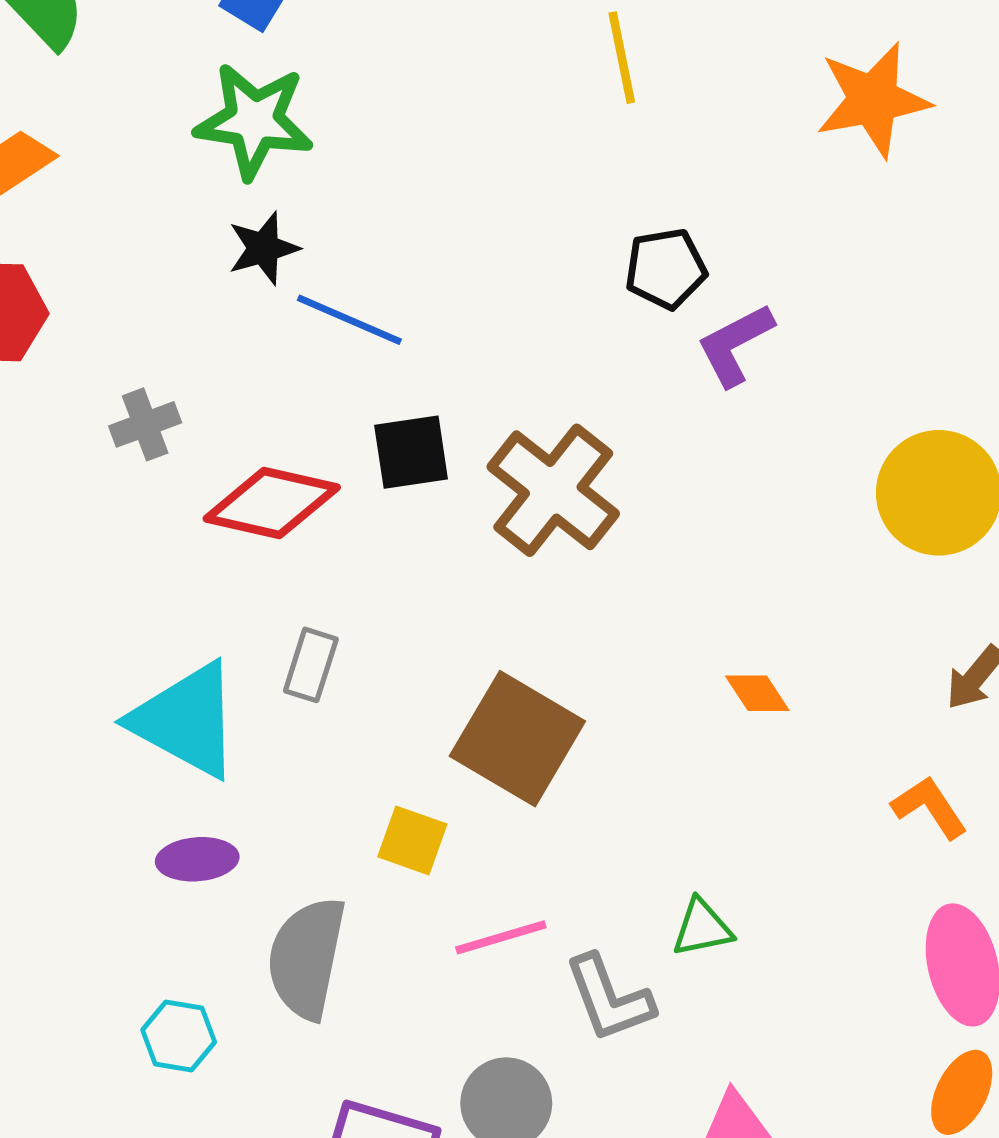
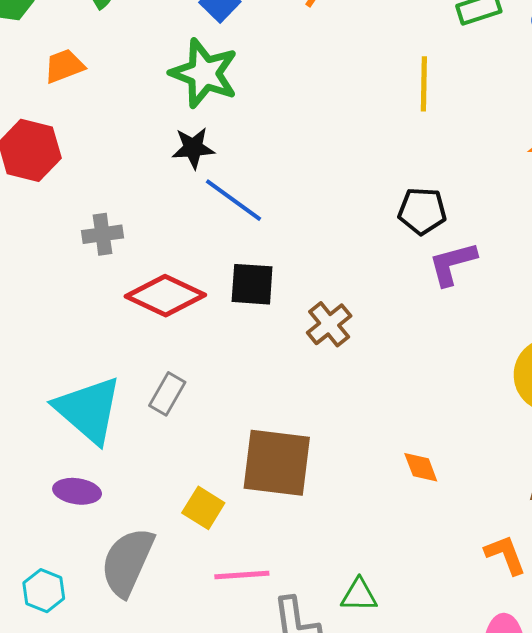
brown cross: (553, 490) -> (329, 324), size x0.6
brown square: (517, 739) -> (277, 463), turned -36

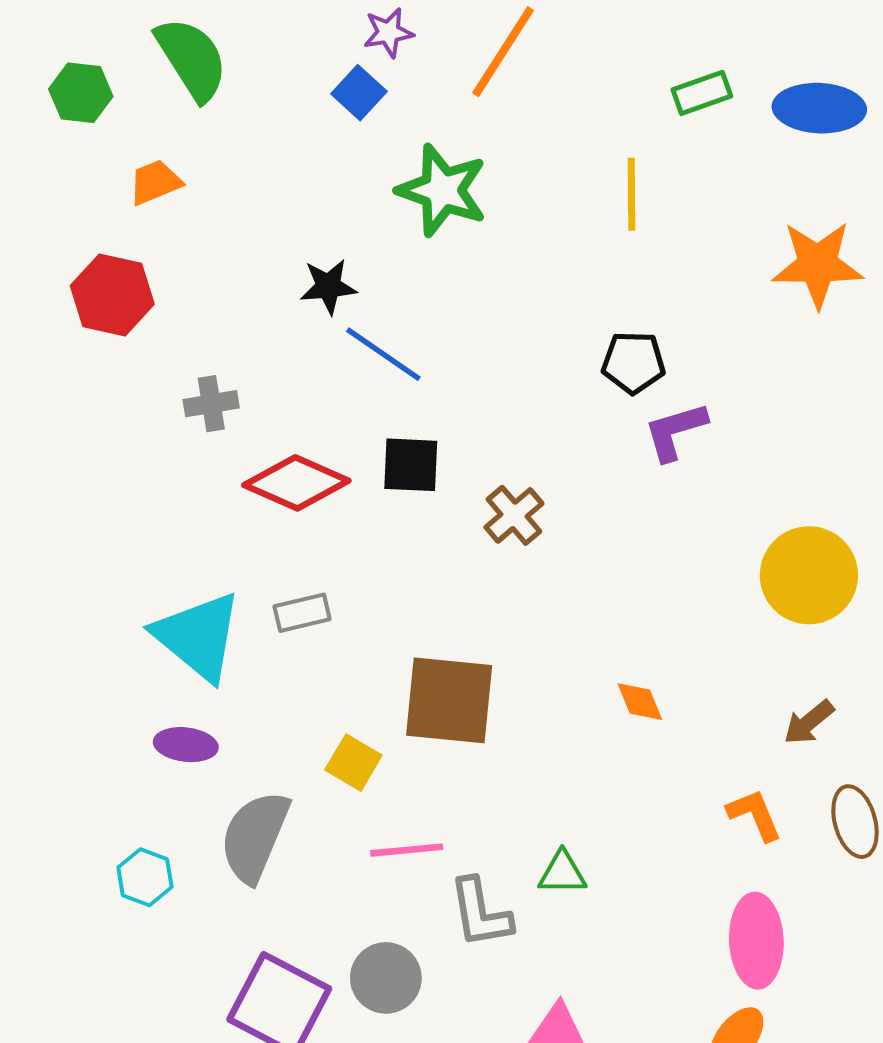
green star: (204, 73) -> (442, 190), moved
gray rectangle: (167, 394) -> (302, 613), turned 48

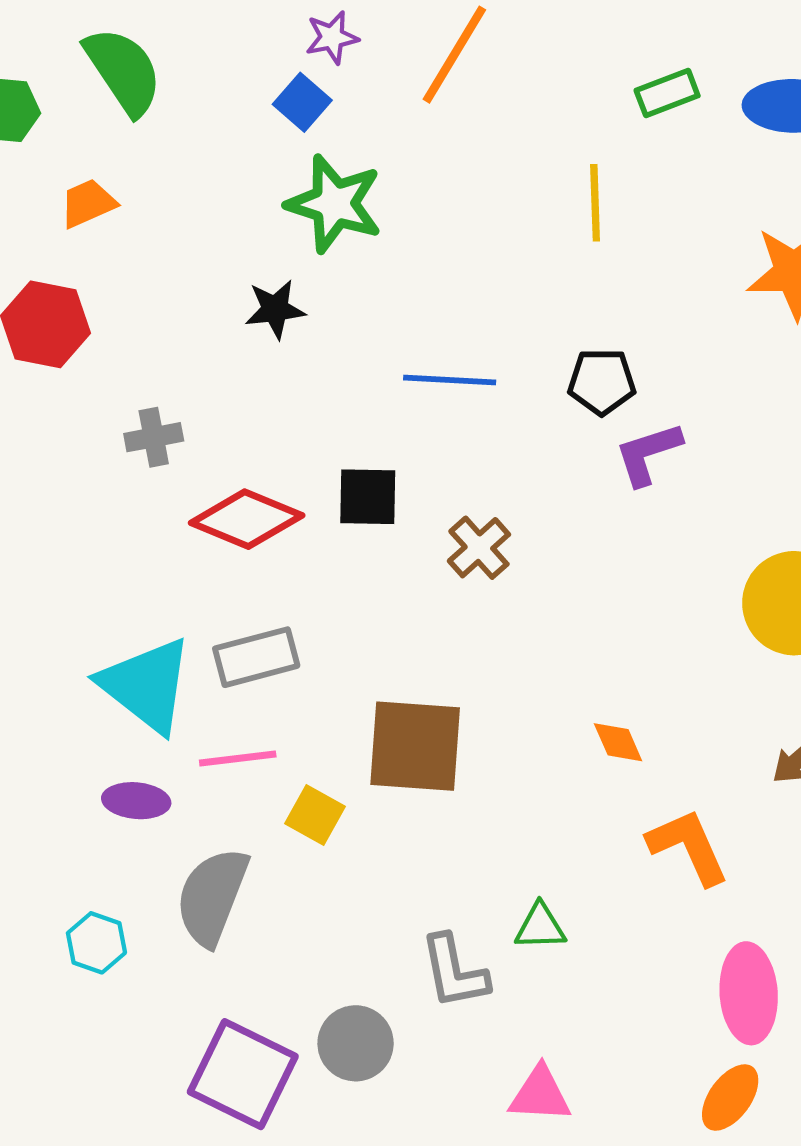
green star: (442, 190) -> (334, 204), moved
blue line: (383, 354) -> (450, 380), moved, turned -30
gray rectangle: (302, 613) -> (256, 657), size x1.4
orange L-shape: (755, 815) -> (688, 847), moved, size x1.4
pink line: (407, 850) -> (238, 759), moved

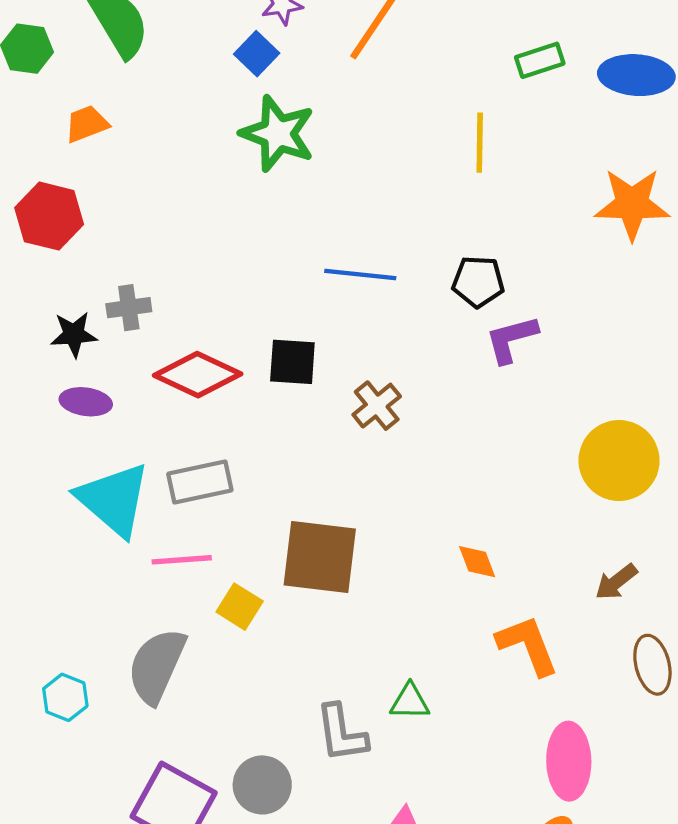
black star: (275, 309) -> (74, 334), moved
purple ellipse: (136, 801) -> (86, 402), moved

